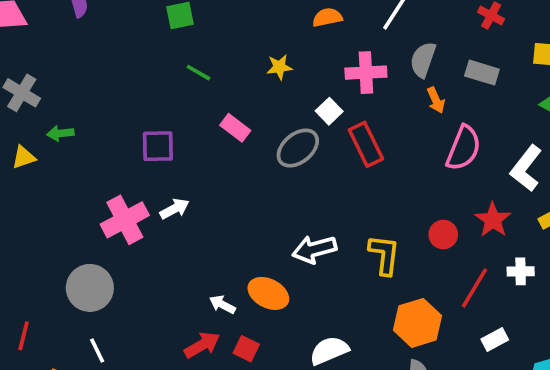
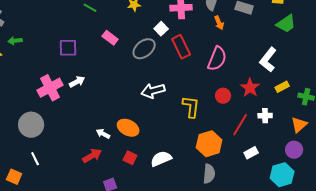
pink semicircle: (463, 148) -> (217, 59), moved
white arrow: (314, 249) -> (153, 91), moved
red square: (246, 349) -> (130, 158), moved

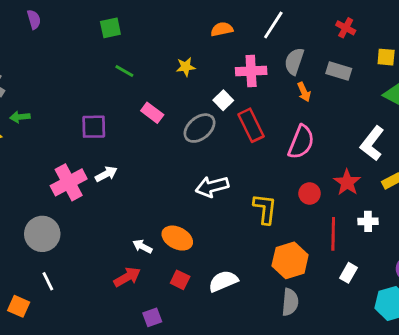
red line: (240, 125) -> (333, 234), turned -30
white rectangle: (251, 153) -> (348, 273), turned -32

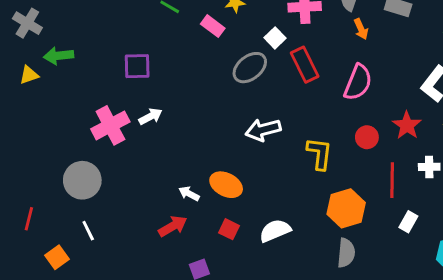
pink rectangle: (152, 113) -> (213, 26), moved
green arrow: (20, 117) -> (59, 56), size x1.4
orange square: (19, 306) -> (57, 257), turned 30

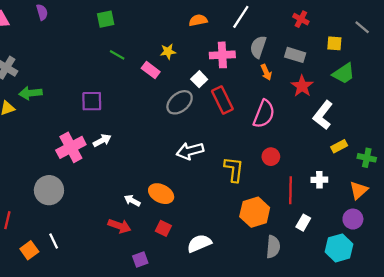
red star: (407, 125) -> (302, 86), moved
red arrow: (173, 226) -> (119, 226), turned 50
white line: (88, 231) -> (54, 241), moved
white semicircle: (275, 231) -> (199, 243), moved
gray semicircle: (346, 253) -> (273, 247), moved

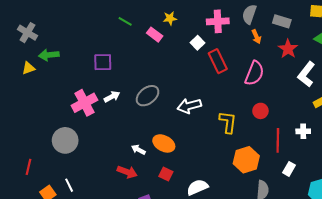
gray ellipse: (180, 102) -> (148, 96), moved

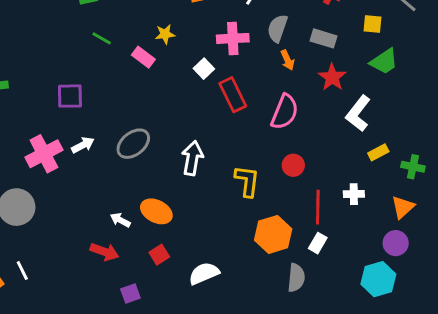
white arrow: (189, 106) -> (192, 158), turned 115
white rectangle: (289, 169) -> (318, 243), moved
red square: (166, 174) -> (159, 255), turned 32

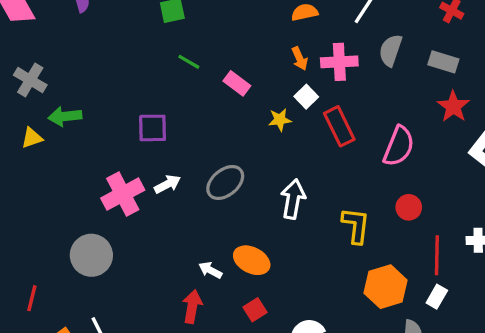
yellow star: (165, 34) -> (280, 120), moved
orange arrow: (288, 60) -> (300, 59), moved
red arrow: (104, 252) -> (192, 306), turned -100

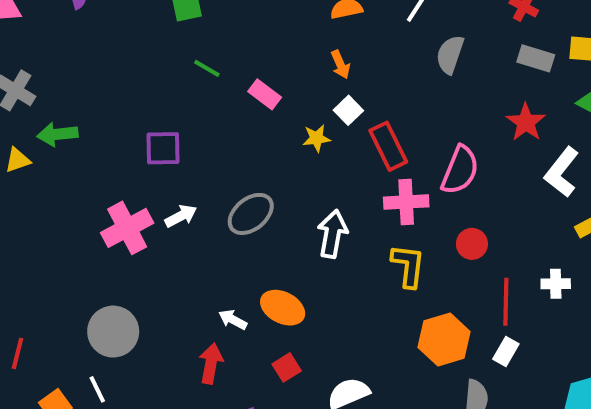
pink cross: (339, 62) -> (406, 202), moved
gray rectangle: (443, 62) -> (536, 58), moved
gray circle: (91, 255) -> (113, 332), moved

